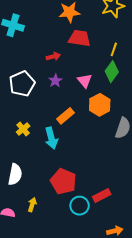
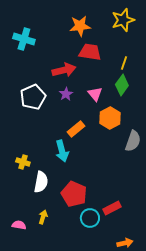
red arrow: (53, 56) -> (64, 70), size x1.6
yellow cross: (23, 129) -> (23, 162), moved, turned -32
white semicircle: (15, 174) -> (41, 182), moved

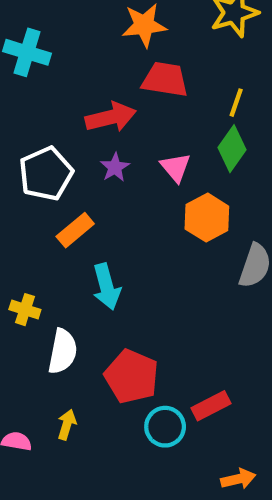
orange rectangle: (76, 129) -> (75, 230), moved

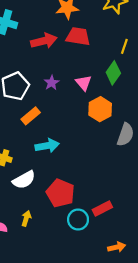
yellow line: (236, 103) -> (124, 46), moved
red arrow: (111, 117) -> (44, 41), moved
cyan arrow: (107, 287) -> (47, 146), turned -85
white semicircle: (63, 351) -> (24, 180), turned 50

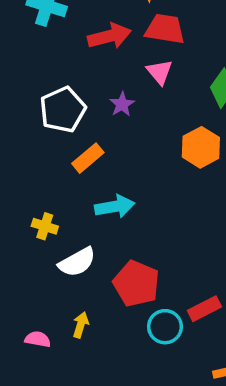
pink triangle: (84, 83) -> (160, 72), moved

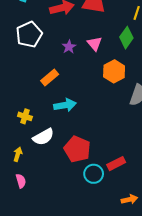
pink triangle: (160, 72) -> (95, 44), moved
white pentagon: (63, 110) -> (29, 34), moved
yellow arrow: (81, 325) -> (18, 154), moved
pink semicircle: (38, 339) -> (21, 181), turned 64

